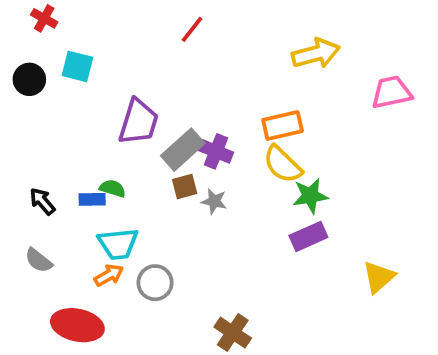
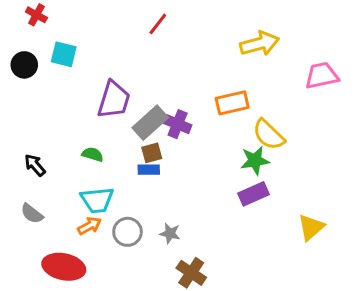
yellow semicircle: (283, 164) -> (269, 135), moved
blue rectangle: (92, 199) -> (149, 170), moved
gray star: (214, 201) -> (170, 233), moved

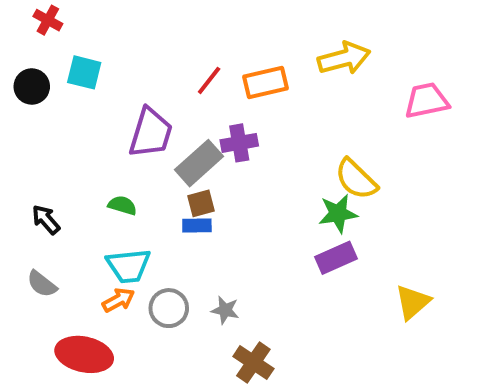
red line: (158, 24) -> (209, 80), moved
orange rectangle: (232, 103) -> (265, 82), moved
purple cross: (178, 124) -> (239, 143), moved, turned -32

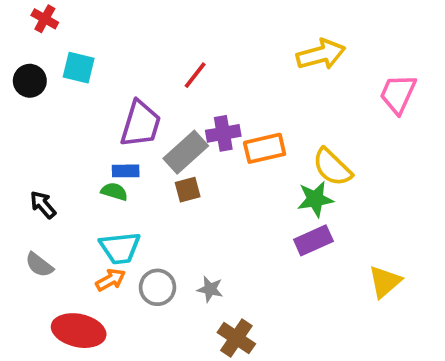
orange rectangle: (265, 82) -> (265, 148), moved
pink trapezoid: (427, 101) -> (398, 94), turned -54
blue rectangle: (197, 226) -> (126, 171), moved

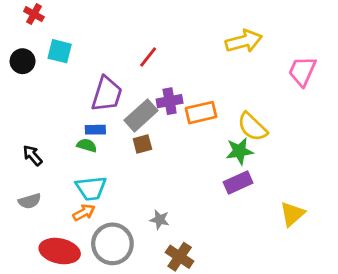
gray semicircle: (39, 265) -> (30, 201), turned -55
gray circle: (157, 287) -> (112, 244), moved, size x1.5

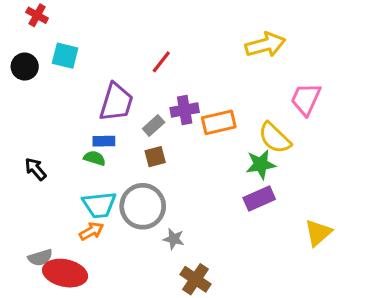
pink trapezoid: (302, 71) -> (306, 99), moved
gray rectangle: (141, 115) -> (154, 126), size x0.6
gray semicircle: (30, 201) -> (40, 258), moved
gray circle: (112, 244) -> (143, 206), moved

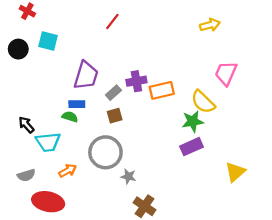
yellow arrow: (265, 45) -> (210, 25), moved, size x0.7
red line: (161, 62) -> (112, 22), moved
cyan trapezoid: (99, 205) -> (48, 142), moved
gray semicircle: (40, 258) -> (26, 175), moved

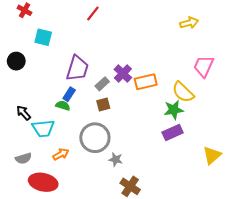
red line: (112, 22) -> (93, 13), moved
black circle: (18, 49) -> (16, 61), moved
purple cross: (136, 81) -> (123, 73), turned -36
blue rectangle: (77, 104) -> (69, 94), turned -56

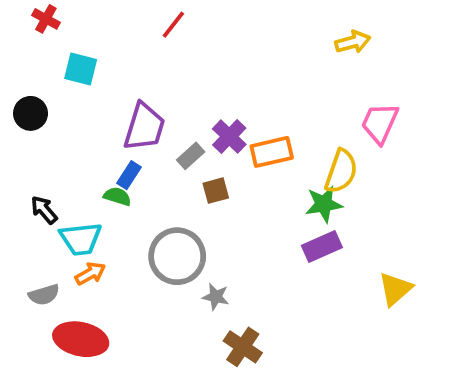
yellow semicircle: (183, 92) -> (341, 171), turned -115
brown square: (103, 105) -> (216, 191), moved
orange arrow: (61, 154) -> (90, 274), moved

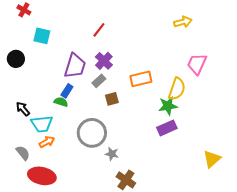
red line: (173, 25) -> (99, 30), moved
purple cross: (229, 137) -> (104, 61), moved
yellow triangle: (395, 289) -> (212, 159), moved
gray semicircle: (44, 295) -> (23, 153), turned -112

